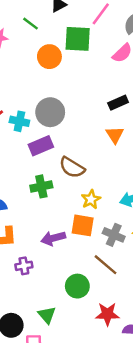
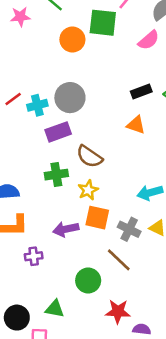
cyan cross: (19, 121) -> (37, 105), turned -30
orange triangle: (115, 135) -> (136, 125), turned -42
yellow star: (91, 199) -> (88, 190), moved
green triangle: (47, 315) -> (55, 309), turned -42

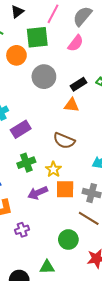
gray circle: (70, 98) -> (44, 77), moved
orange triangle: (136, 125) -> (72, 105), moved
brown semicircle: (89, 157) -> (64, 141), moved
purple arrow: (66, 229) -> (38, 193), moved

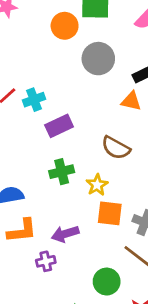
purple arrow: (38, 193) -> (65, 234), moved

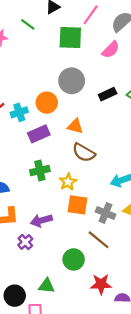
orange circle: (65, 26) -> (47, 103), moved
orange triangle: (131, 101) -> (75, 126), moved
purple cross: (46, 261) -> (25, 242), turned -32

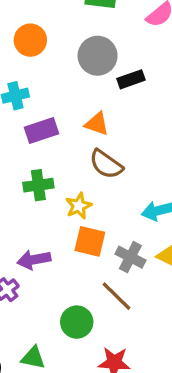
black rectangle: (108, 94) -> (131, 79), moved
orange circle: (47, 103) -> (30, 40), moved

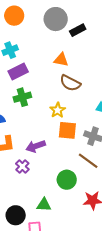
purple rectangle: (42, 130) -> (18, 71), moved
green cross: (38, 185) -> (22, 97), moved

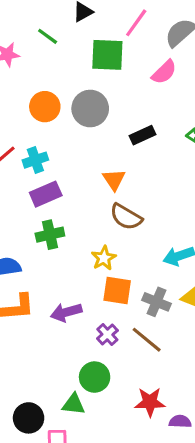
gray circle: (56, 19) -> (90, 108), moved
orange triangle: (61, 60) -> (114, 180), turned 42
purple cross: (22, 166) -> (107, 334), moved
green circle: (67, 180) -> (95, 377), moved

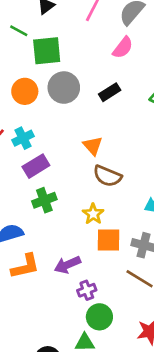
green square: (107, 55) -> (47, 51), moved
black rectangle: (142, 135) -> (110, 92), moved
purple cross: (107, 334) -> (87, 290), moved, turned 30

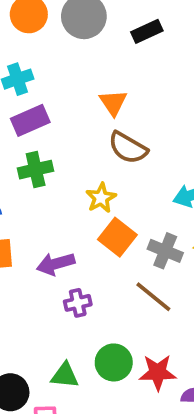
orange square: (108, 240) -> (117, 237), turned 30
green circle: (99, 317) -> (114, 362), moved

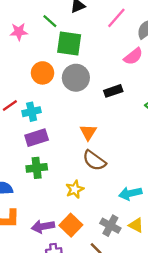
orange square: (117, 237) -> (71, 225), moved

